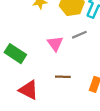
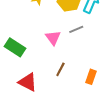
brown line: (63, 77) -> (60, 69), turned -64

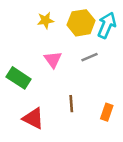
pink triangle: (53, 38) -> (53, 60), moved
brown line: (60, 69) -> (71, 104), turned -32

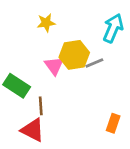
yellow hexagon: (81, 23) -> (74, 55), moved
brown line: (71, 104) -> (41, 106), moved

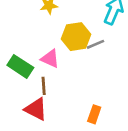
pink triangle: (54, 66) -> (50, 59), moved, turned -30
orange rectangle: (113, 123) -> (94, 114), moved

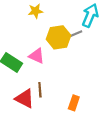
gray line: (95, 44) -> (75, 34), moved
brown line: (44, 86) -> (40, 90), moved

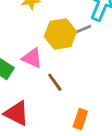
brown line: (40, 90) -> (55, 82), moved, turned -32

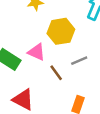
gray line: (82, 30) -> (79, 61), moved

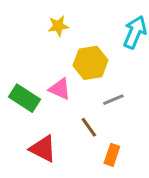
brown line: (56, 73) -> (89, 127), moved

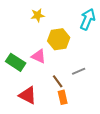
gray line: (113, 100) -> (79, 71), moved
orange rectangle: (112, 155) -> (63, 97), moved, turned -32

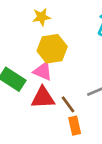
yellow hexagon: (59, 39) -> (52, 49), moved
red triangle: (28, 95) -> (43, 98), moved, turned -30

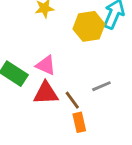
yellow hexagon: (52, 49) -> (89, 26), moved

